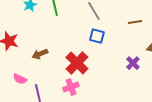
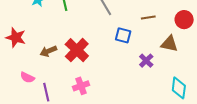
blue square: (97, 36) -> (123, 35), moved
red cross: (77, 63) -> (77, 50), moved

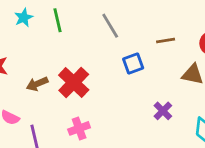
blue square: (123, 35) -> (133, 64), turned -35
purple cross: (146, 61) -> (163, 111), moved

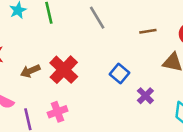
blue square: (133, 64) -> (119, 73), moved, turned -30
pink cross: (79, 128) -> (58, 112), moved

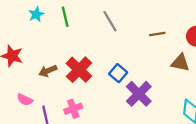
blue square: (119, 73) -> (118, 73), moved
purple cross: (145, 96) -> (139, 94), moved, size x1.6

